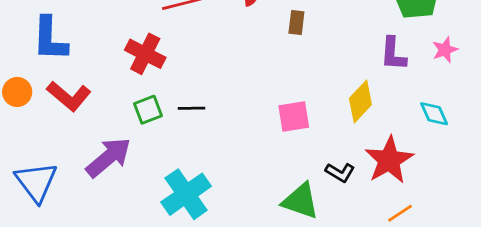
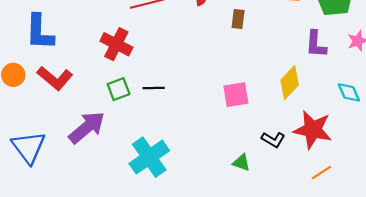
red star: (389, 160) -> (313, 130), turned -30
green triangle: (301, 201) -> (241, 163), size x0.6

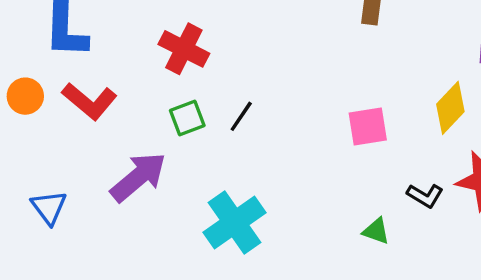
black line: (154, 88) -> (241, 116), turned -55
blue triangle: (29, 147) -> (49, 207), size x0.7

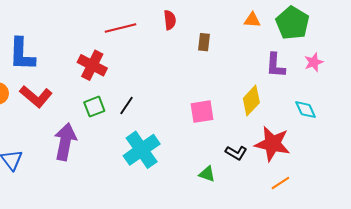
purple arrow: (138, 177) -> (65, 142), turned -39
cyan cross: (234, 223) -> (142, 150), moved

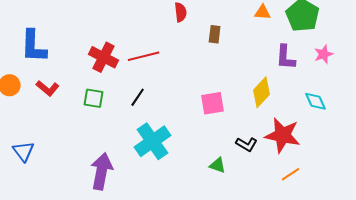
red line: (120, 28) -> (144, 56), moved
red L-shape: (36, 96) -> (48, 88), size x0.7
green square: (94, 107) -> (94, 98), moved, turned 30
purple arrow: (65, 142) -> (102, 171), moved

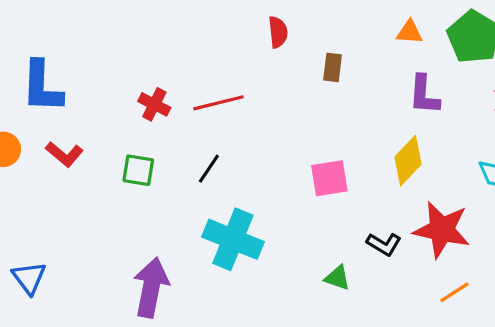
red cross: (104, 57) -> (154, 104), size x0.7
purple L-shape: (286, 57) -> (424, 95), moved
cyan cross: (153, 141) -> (233, 239), turned -33
blue triangle: (24, 151) -> (29, 278), moved

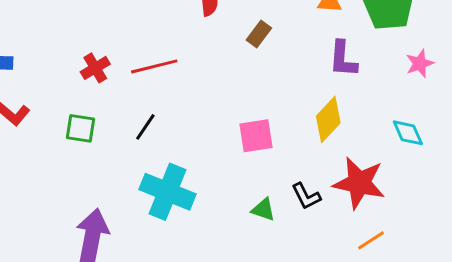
brown rectangle: (333, 67) -> (259, 34), turned 30
red cross: (154, 104) -> (95, 68), turned 32
black L-shape: (384, 244) -> (306, 196), turned 32
green triangle: (337, 278) -> (263, 209), moved

